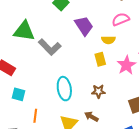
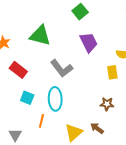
purple trapezoid: (84, 26) -> (89, 42), moved
gray L-shape: (50, 47) -> (62, 68), moved
cyan ellipse: (64, 89) -> (55, 99), moved

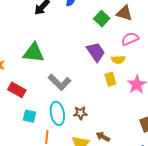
green square: (80, 12) -> (102, 19), moved
purple trapezoid: (89, 42) -> (96, 52), moved
brown star: (107, 104) -> (80, 113), moved

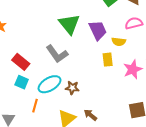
green triangle: (34, 53) -> (69, 24), moved, turned 35
red rectangle: (17, 90) -> (21, 62), moved
cyan ellipse: (57, 113) -> (49, 84), turned 60

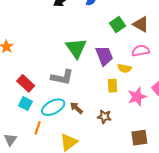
gray L-shape: (57, 54) -> (62, 77), turned -45
brown star: (72, 88) -> (104, 117), moved
brown arrow: (90, 115) -> (76, 108), moved

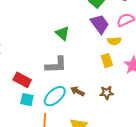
green triangle: (76, 48) -> (62, 33), size x0.7
purple trapezoid: (104, 56) -> (100, 24), moved

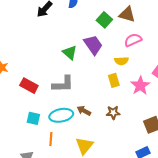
purple trapezoid: (100, 24) -> (93, 45), moved
red rectangle: (22, 80) -> (29, 86), moved
cyan ellipse: (55, 96) -> (61, 115), turned 30

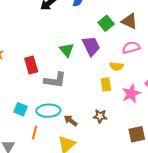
red rectangle: (29, 86) -> (31, 65), moved, turned 36
brown arrow: (84, 111) -> (71, 121), moved

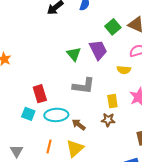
red rectangle: (31, 65) -> (40, 94), moved
gray L-shape: (55, 80) -> (84, 86), moved
yellow rectangle: (106, 84) -> (112, 101), moved
orange line: (34, 133) -> (49, 147), moved

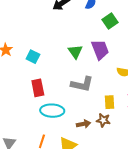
green square: (113, 27) -> (110, 21), moved
cyan square: (28, 114) -> (33, 57), moved
brown arrow: (79, 125) -> (83, 124), moved, turned 128

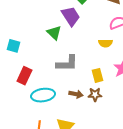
purple trapezoid: (100, 50) -> (71, 16), moved
red rectangle: (38, 88) -> (24, 76), turned 48
brown arrow: (83, 124) -> (76, 94), moved, turned 32

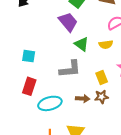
green triangle: (54, 33) -> (81, 44), moved
cyan square: (14, 46) -> (29, 56), moved

